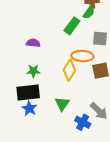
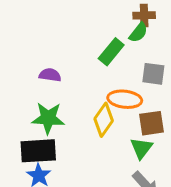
green star: (33, 71) -> (48, 118), size x1.5
green triangle: (62, 104) -> (141, 148), moved

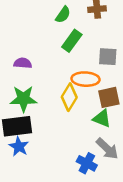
green semicircle: (138, 33) -> (63, 15), moved
green triangle: (141, 148) -> (102, 118), turned -42

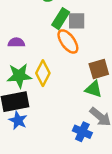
gray square: (108, 57) -> (77, 21), moved
orange ellipse: (86, 79) -> (68, 41), moved, turned 55
yellow diamond: (69, 97) -> (43, 73), moved

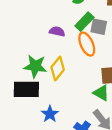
purple semicircle: (16, 43) -> (57, 31), moved
blue star: (18, 120) -> (50, 114), moved

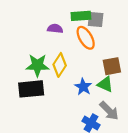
green rectangle: (84, 22) -> (81, 16), turned 48
blue star: (50, 114) -> (83, 87), moved

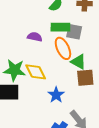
yellow diamond: (60, 65) -> (36, 72), turned -65
green triangle: (105, 84) -> (78, 62), moved

